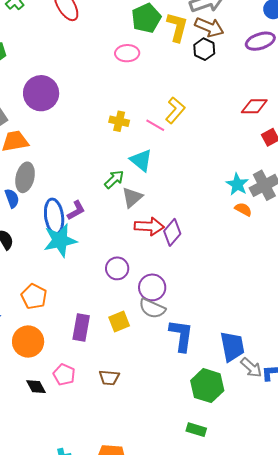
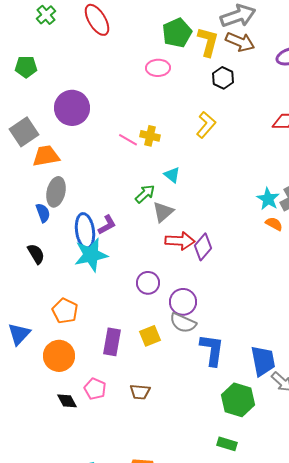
black hexagon: (204, 49) -> (223, 78), moved
pink line: (155, 125) -> (128, 140), moved
cyan triangle: (141, 160) -> (172, 175), size x0.7

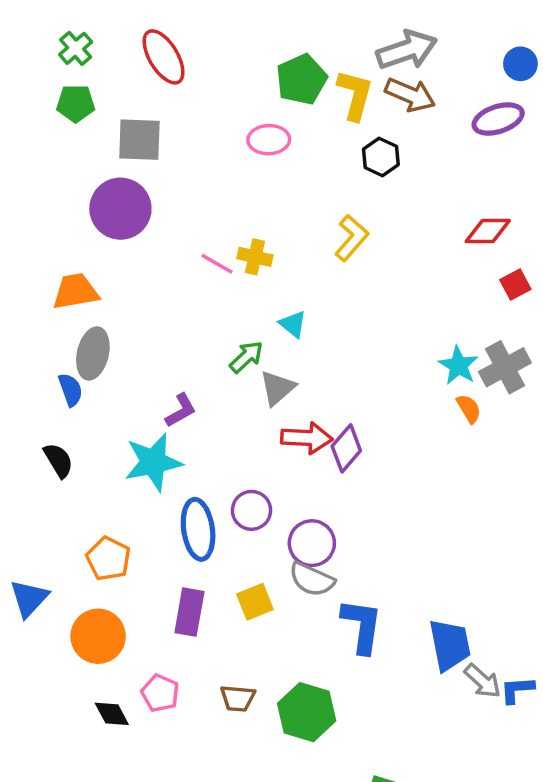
green pentagon: (26, 67) -> (76, 103), moved
gray square: (24, 132) -> (139, 140), moved, turned 36
orange semicircle: (274, 224) -> (469, 409), turned 30
blue ellipse: (85, 231) -> (198, 529), moved
green hexagon: (238, 400) -> (307, 712), moved

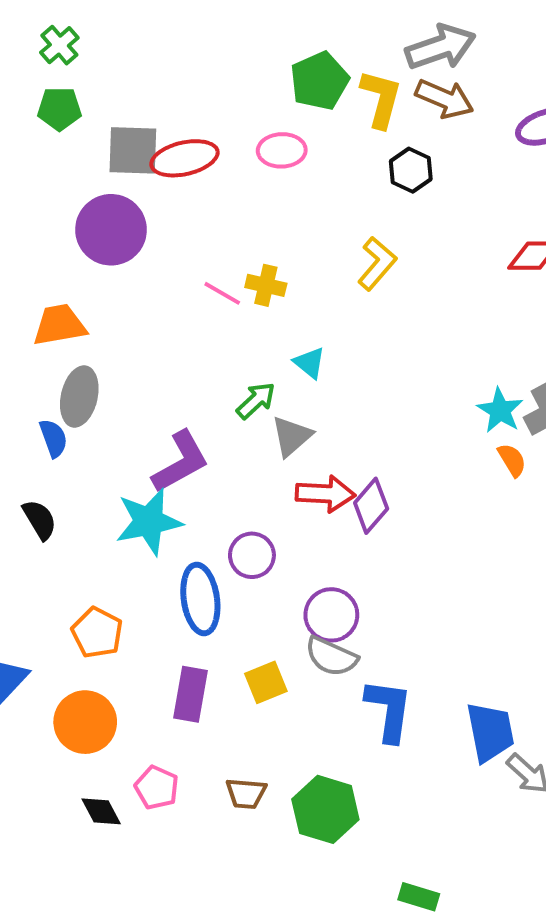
red ellipse: (164, 57) -> (184, 158), moved, turned -72
purple L-shape: (181, 410) -> (180, 462), size x1.6
purple circle: (251, 510) -> (252, 555), moved

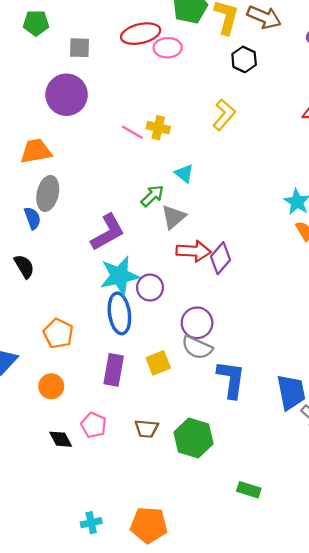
gray square: (133, 150) -> (79, 48), size x0.7
red ellipse: (184, 158) -> (141, 34), moved
cyan star: (149, 522) -> (119, 276), moved
orange circle: (85, 722) -> (51, 386), size x0.7

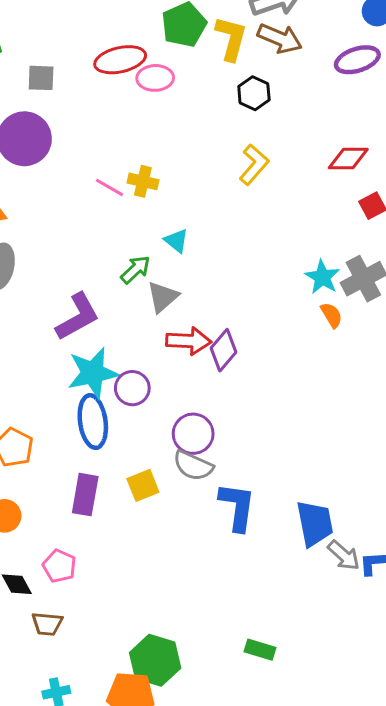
yellow L-shape: (224, 115) -> (254, 165), moved
brown trapezoid: (146, 429) -> (47, 624), moved
green hexagon: (194, 438) -> (155, 660), moved

